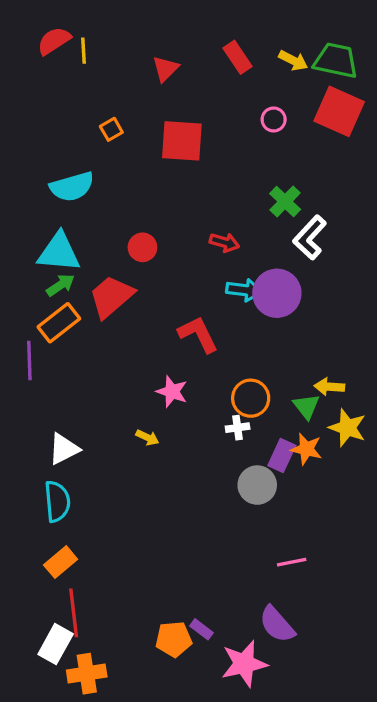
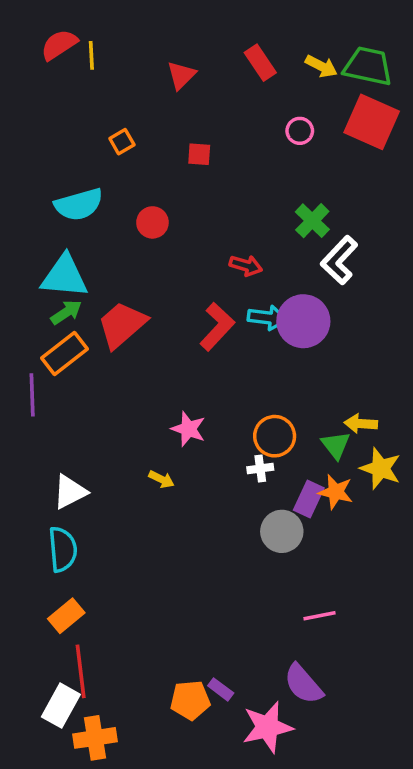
red square: (182, 141) -> (199, 154), size x0.5
red circle: (142, 247) -> (152, 222), moved
red L-shape: (198, 334) -> (217, 327), moved, turned 69

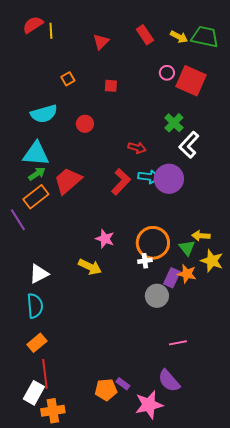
red square: (372, 122) -> (191, 81), moved
purple line: (32, 395) -> (18, 220), turned -30
orange circle: (275, 436) -> (153, 243), size x1.4
yellow arrow: (161, 479) -> (90, 267), size x1.6

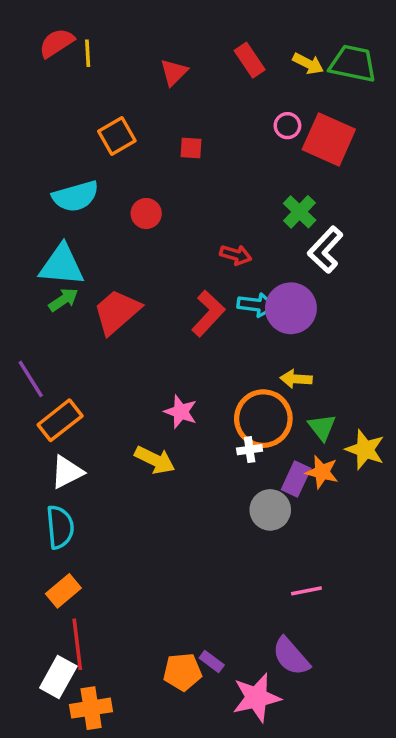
orange square: (68, 79) -> (117, 136), size x1.5
orange rectangle: (36, 197) -> (60, 420), moved
yellow arrow: (201, 236) -> (296, 379), moved

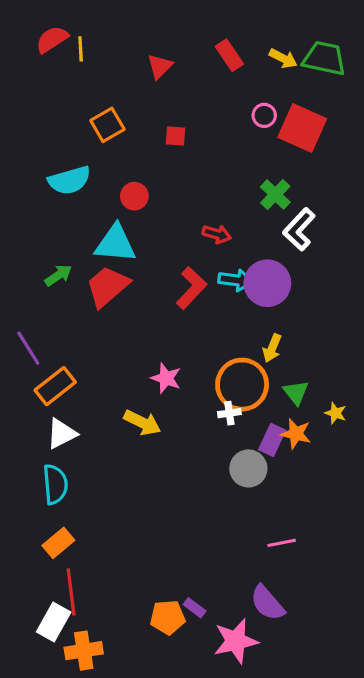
cyan triangle: (62, 265) -> (115, 244), moved
yellow arrow: (296, 379) -> (272, 348), turned -72
yellow star: (365, 450) -> (335, 413), size x0.6

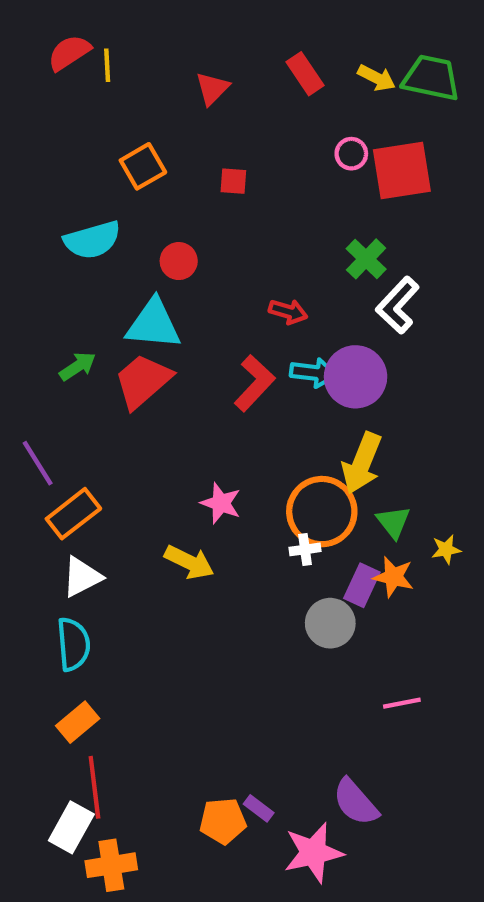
red square: (302, 128) -> (402, 171), turned -33
yellow arrow: (272, 348) -> (362, 463), size x1.6
yellow star: (335, 413) -> (446, 549), turned -30
pink line: (282, 543) -> (402, 703), moved

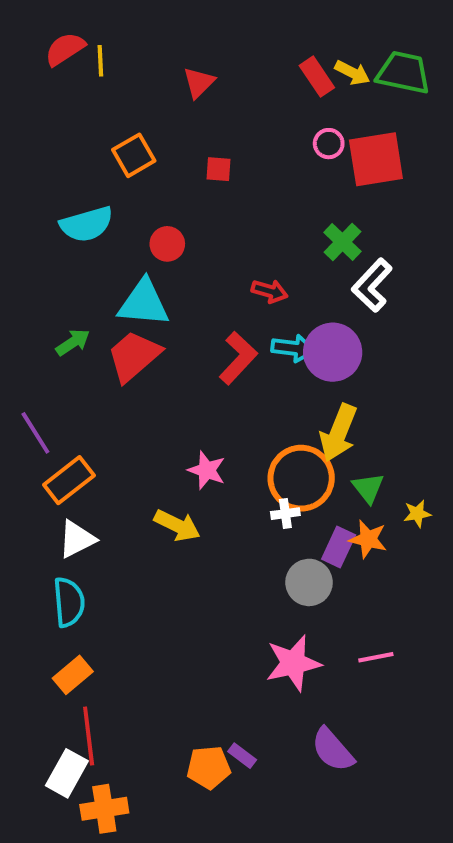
red rectangle: (305, 74) -> (317, 77), moved
pink star: (313, 853) -> (293, 663), moved

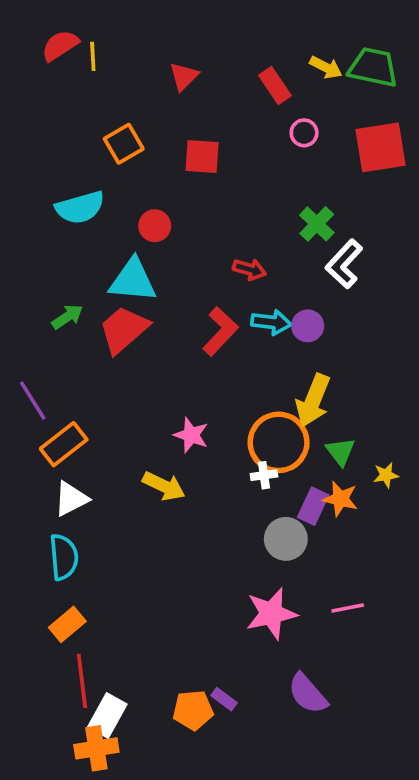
red rectangle: (317, 77) -> (275, 86), moved
red square: (376, 159) -> (381, 147), moved
red square: (218, 169) -> (202, 157), size x1.5
purple circle: (333, 352) -> (308, 326), size x0.6
white rectangle: (67, 773) -> (107, 716), moved

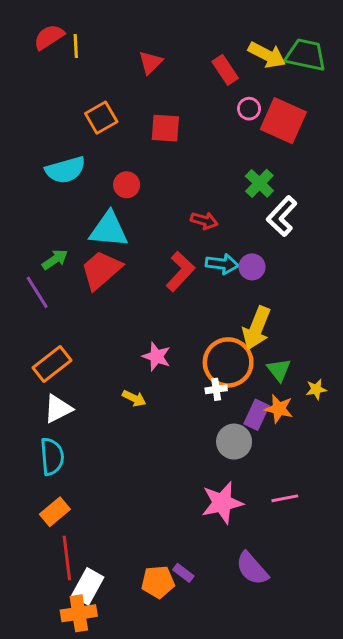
yellow arrow: (326, 67) -> (267, 55), size x1.4
red square: (381, 147) -> (283, 121), moved, turned 33
purple line: (33, 401) -> (37, 292), moved
yellow arrow: (164, 486) -> (134, 398), size x0.7

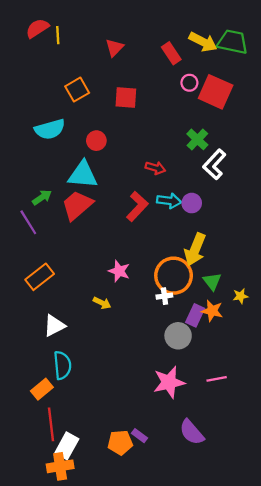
white triangle: (58, 409) -> (54, 326), moved
cyan semicircle: (52, 456) -> (62, 365), moved

